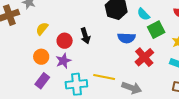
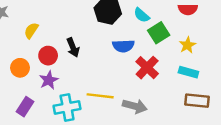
yellow semicircle: (42, 29) -> (31, 31), moved
orange circle: (41, 57) -> (20, 68), moved

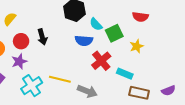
cyan semicircle: (142, 15) -> (96, 24), moved
cyan rectangle: (188, 72) -> (125, 74), moved
cyan cross: (67, 107) -> (32, 86), turned -30

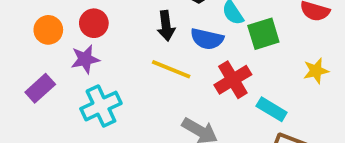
black arrow: (42, 37) -> (166, 26), moved
yellow star: (137, 46) -> (316, 71), moved
yellow line: (60, 79) -> (171, 69), moved

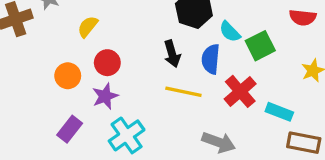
blue semicircle: (207, 39) -> (211, 59), turned 92

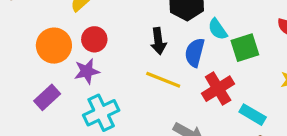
orange circle: (68, 76) -> (54, 46), size x1.4

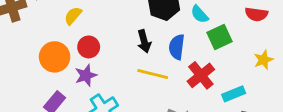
cyan semicircle: (218, 29) -> (200, 14), moved
cyan rectangle: (253, 115) -> (234, 94), turned -45

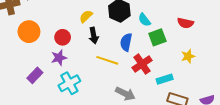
yellow semicircle: (73, 16) -> (86, 16), moved
black arrow: (144, 41) -> (94, 36), moved
orange circle: (55, 57) -> (29, 32), moved

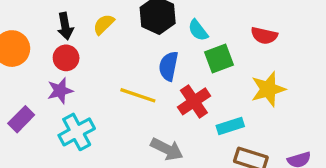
black arrow: (94, 36) -> (65, 26), moved
yellow star: (188, 56) -> (268, 89), size x1.5

